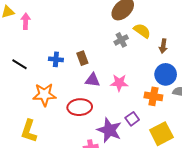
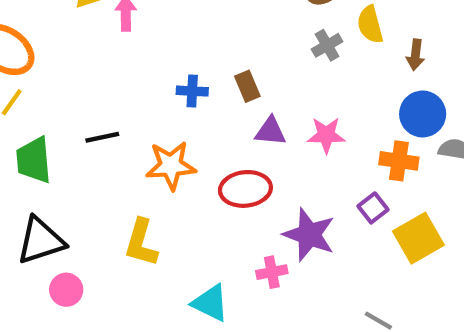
yellow semicircle: (142, 31) -> (370, 25), turned -138
black line: (20, 64) -> (102, 137), moved, turned -42
purple square: (132, 119) -> (373, 208), moved

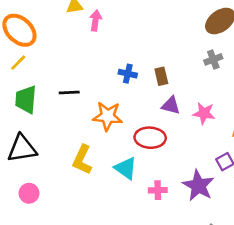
purple star: (309, 235) -> (198, 186), moved
pink circle: (66, 290) -> (29, 193), moved
cyan triangle: (210, 303) -> (126, 168), moved

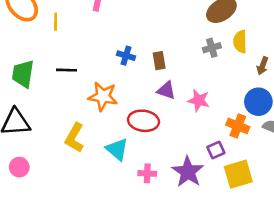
yellow line: (18, 63) -> (56, 22), moved, turned -48

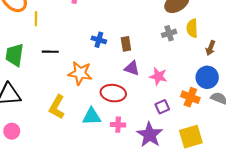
yellow line: (56, 22) -> (36, 19), moved
cyan triangle: (117, 149) -> (92, 116), turned -42
purple square: (216, 150) -> (162, 107), moved
pink cross: (147, 173) -> (118, 125), moved

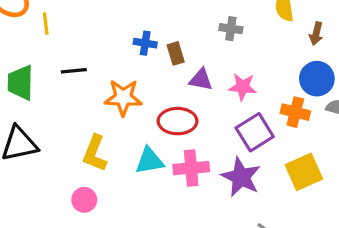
gray cross: (169, 33) -> (231, 29), moved, turned 32
brown rectangle: (126, 44) -> (176, 53), moved
purple square: (162, 107) -> (255, 132), size x1.6
pink cross: (118, 125) -> (191, 168), size x1.5
pink circle: (12, 131) -> (84, 200), moved

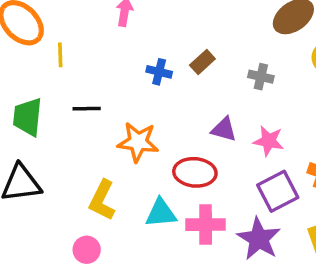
blue cross: (145, 43) -> (159, 72), moved
brown rectangle: (176, 53) -> (202, 62), moved, turned 60

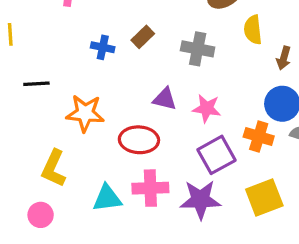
gray cross: (261, 77) -> (198, 49), size x1.4
cyan triangle: (161, 213) -> (107, 198), moved
purple star: (259, 239) -> (200, 200), turned -30

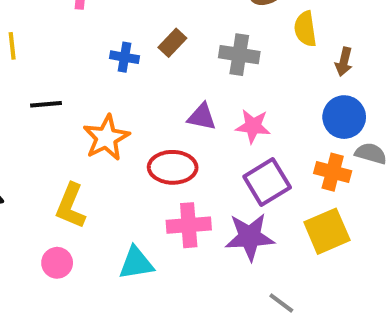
orange star: (85, 113) -> (106, 138), turned -30
orange cross: (259, 136) -> (333, 172), moved
cyan triangle: (107, 198) -> (136, 263), moved

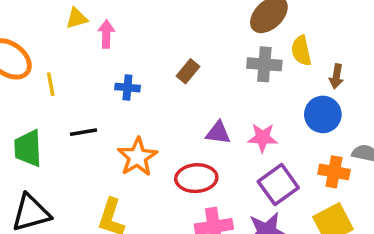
gray cross: (239, 55) -> (264, 64), moved
blue cross: (124, 57) -> (127, 88), moved
blue circle: (344, 117) -> (323, 114), moved

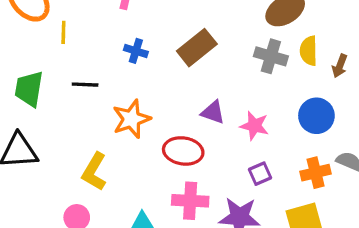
brown rectangle: (188, 71) -> (197, 48), size x1.6
brown arrow: (336, 76) -> (340, 66), moved
orange cross: (334, 172) -> (316, 173), turned -36
purple square: (278, 185) -> (260, 174), size x0.6

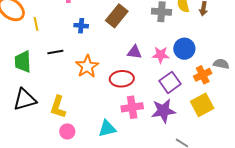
blue circle: (316, 116) -> (184, 49), moved
yellow L-shape: (94, 172) -> (58, 107), moved
purple square: (260, 174) -> (170, 82), size x1.5

